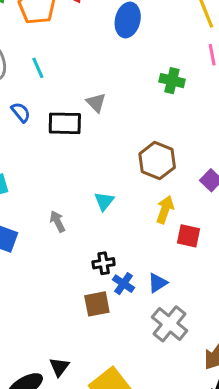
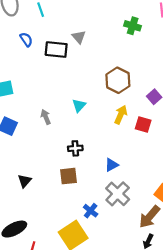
red square: (188, 236) -> (143, 124), moved
blue cross: (123, 284) -> (91, 211), moved
black triangle: (59, 367) -> (25, 181), moved

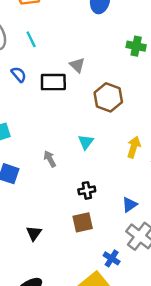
brown hexagon: (118, 80) -> (108, 97), moved

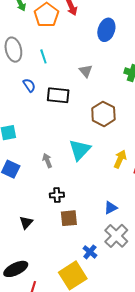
gray triangle: (77, 65) -> (86, 71), moved
cyan triangle: (86, 142) -> (80, 150), size x1.6
black cross: (87, 190) -> (57, 195), moved

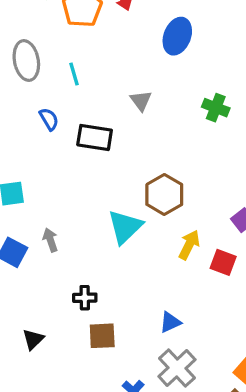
brown hexagon: (103, 114) -> (164, 194), moved
gray arrow: (47, 161) -> (50, 240), moved

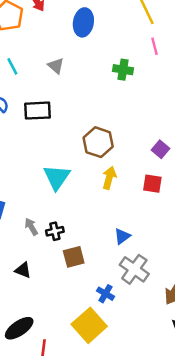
gray triangle: (141, 101) -> (56, 66), moved
cyan triangle: (125, 227) -> (57, 177), moved
gray arrow: (50, 240) -> (31, 227), moved
yellow arrow: (189, 245) -> (109, 178), moved
black triangle: (33, 339) -> (23, 270), turned -42

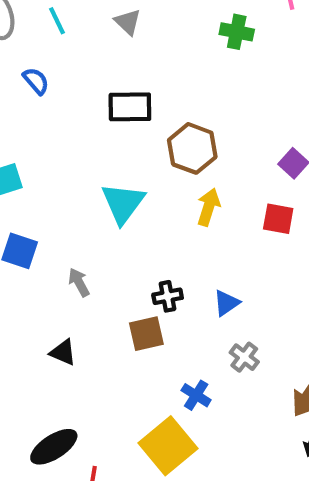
black rectangle: (38, 111) -> (130, 107), moved
black cross: (55, 231) -> (168, 296), moved
gray cross: (134, 269) -> (244, 357), size x0.6

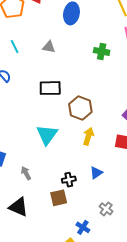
gray triangle: (128, 22) -> (49, 47), turned -32
blue triangle: (226, 303) -> (96, 173), moved
black triangle: (63, 352) -> (18, 207), size x1.5

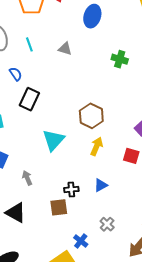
black rectangle: (50, 88) -> (29, 99), moved, turned -70

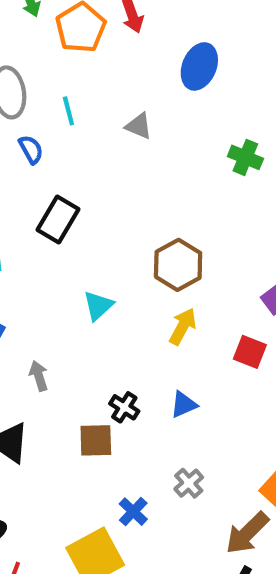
blue semicircle: (16, 74) -> (31, 149), moved
cyan triangle: (53, 140) -> (98, 306), size x0.7
black cross: (71, 189) -> (124, 407), turned 32

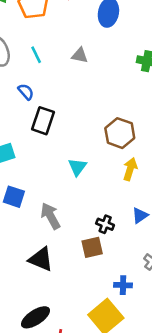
blue semicircle: (31, 149) -> (26, 92), moved
gray arrow: (39, 376) -> (50, 216), size x1.5
blue cross: (133, 512) -> (123, 285), turned -30

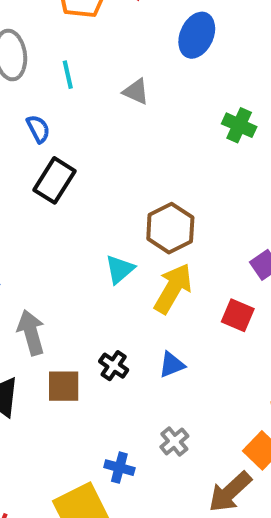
cyan triangle: (77, 167) -> (120, 269), moved
yellow arrow: (130, 169) -> (173, 288), size x1.4
brown square: (92, 247) -> (64, 386), moved

